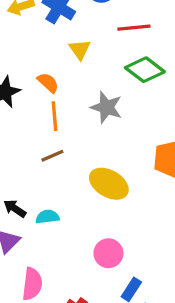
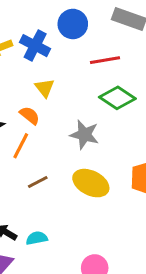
yellow triangle: (80, 50) -> (45, 88), moved
orange line: (55, 116) -> (21, 146), moved, turned 36
yellow ellipse: (109, 184) -> (91, 183), moved

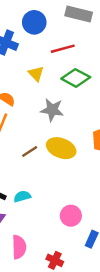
yellow triangle: (45, 88) -> (36, 74), moved
brown line: (38, 182) -> (30, 151), moved

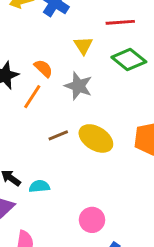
gray star: (52, 110) -> (78, 86), moved

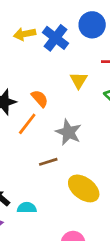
gray star: (78, 86) -> (68, 132), moved
yellow ellipse: (96, 138) -> (84, 188), moved

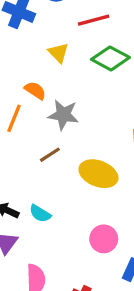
orange semicircle: (40, 99) -> (35, 90), moved
cyan semicircle: (27, 208) -> (40, 213), turned -132

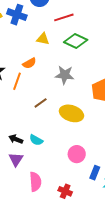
yellow triangle: (58, 53) -> (43, 39), turned -32
orange semicircle: (35, 90) -> (29, 63), turned 120
gray star: (63, 115) -> (65, 75), moved

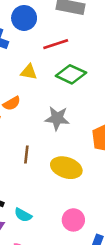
brown line: (41, 103) -> (26, 154), turned -48
cyan semicircle: (36, 140) -> (23, 215), moved

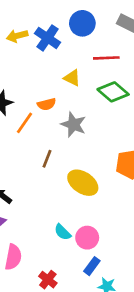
gray star: (57, 118) -> (73, 125), moved
cyan semicircle: (23, 215) -> (63, 232), moved
pink circle: (73, 220) -> (87, 238), moved

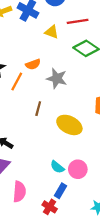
yellow triangle: (72, 78) -> (52, 32), moved
blue rectangle: (92, 266) -> (60, 191), moved

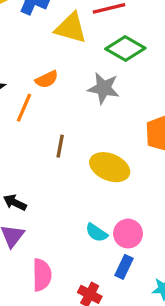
yellow triangle: (52, 32) -> (71, 28), size x1.5
gray star: (57, 78) -> (104, 88), moved
blue rectangle: (60, 191) -> (124, 267), moved

